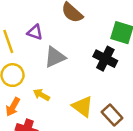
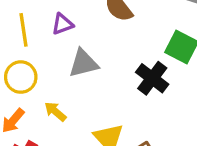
purple triangle: (35, 32) -> (62, 24), turned -49

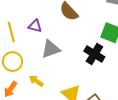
purple triangle: (62, 24) -> (35, 26), turned 40

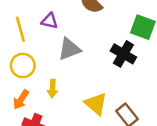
yellow arrow: (36, 81) -> (52, 89), turned -120

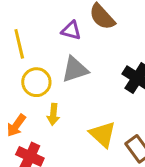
purple triangle: (50, 21) -> (71, 30), moved
yellow circle: (23, 65) -> (36, 82), moved

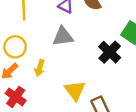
yellow circle: (36, 82) -> (15, 47), moved

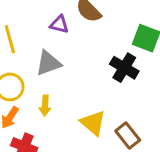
gray triangle: (63, 36) -> (48, 63), moved

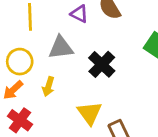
black cross: (124, 68) -> (102, 64), moved

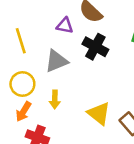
black cross: (102, 64) -> (95, 47), moved

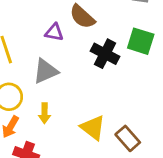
black cross: (95, 47) -> (105, 54), moved

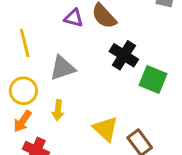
purple triangle: (54, 32) -> (74, 18), moved
green square: (141, 41) -> (153, 79), moved

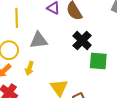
green square: (153, 79) -> (98, 61), turned -30

